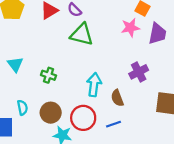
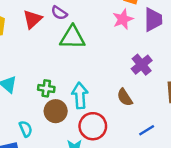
cyan arrow: (94, 85) -> (80, 96), moved
brown circle: (51, 113) -> (56, 111), moved
blue line: (114, 124) -> (147, 130), moved

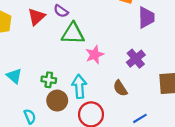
pink star: (123, 19) -> (95, 55), moved

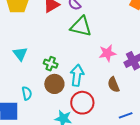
pink star: (95, 55) -> (107, 53), moved

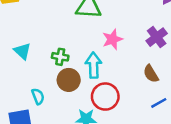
pink star: (107, 53) -> (112, 39), moved
brown semicircle: (114, 85) -> (151, 74), moved

